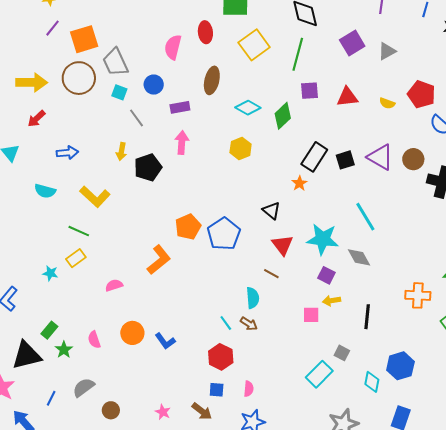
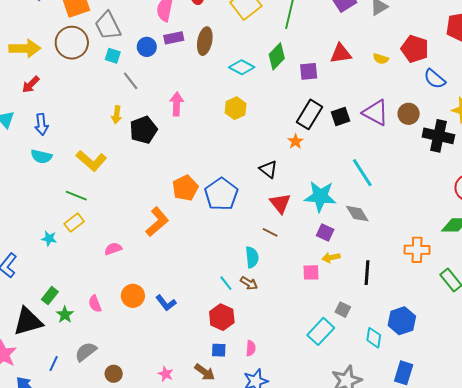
purple square: (310, 91) -> (309, 71), moved
purple rectangle: (180, 107) -> (174, 38), moved
green diamond: (283, 116) -> (277, 56), moved
blue arrow: (67, 153) -> (41, 124), moved, turned 90

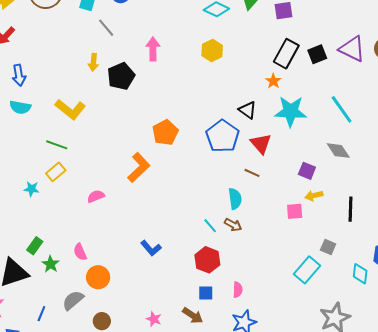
blue pentagon: (221, 194) -> (223, 136), moved
cyan star: (320, 196) -> (291, 111), moved
orange circle: (133, 296) -> (98, 277), moved

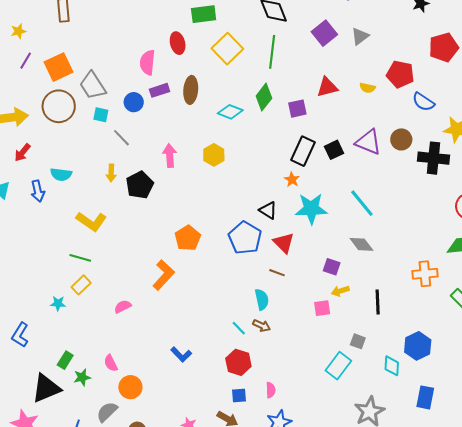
yellow hexagon: (212, 50) -> (214, 155), moved
cyan semicircle: (20, 107) -> (61, 174), moved
green star: (51, 264) -> (82, 377), turned 30

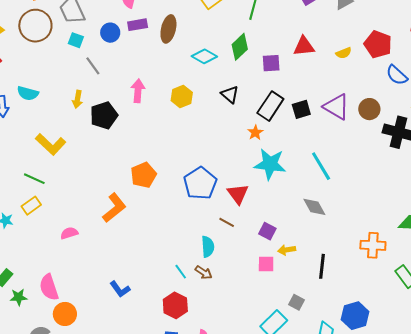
yellow semicircle: (368, 88) -> (344, 53), turned -42
black triangle: (268, 210) -> (230, 94), moved
purple square: (332, 267) -> (267, 231), moved
pink semicircle: (111, 363) -> (49, 287), size x1.5

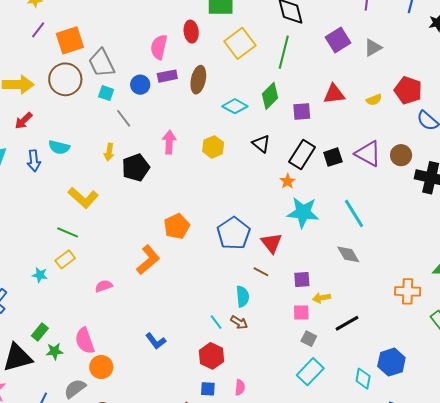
purple square: (267, 231) -> (302, 280), turned -30
black line: (322, 266) -> (347, 323), moved, turned 55
gray square: (297, 302) -> (309, 339), moved

